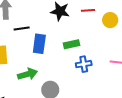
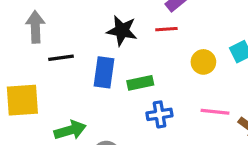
yellow circle: (110, 20) -> (203, 62), moved
blue rectangle: (39, 44) -> (104, 72), moved

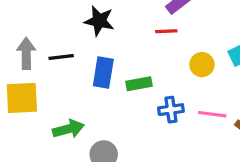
gray arrow: (35, 27) -> (26, 54), moved
black star: (122, 31) -> (99, 21), moved
blue cross: (159, 114) -> (171, 110), moved

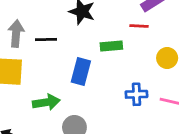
blue rectangle: (103, 73) -> (81, 71), moved
green rectangle: (139, 84) -> (111, 46), moved

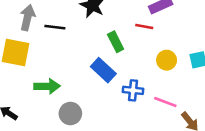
green rectangle: (111, 46) -> (116, 42), turned 60
blue rectangle: (81, 71) -> (103, 70), moved, turned -70

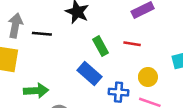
red line: (144, 27) -> (132, 44), moved
yellow circle: (167, 60) -> (148, 77), moved

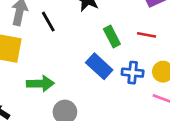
black line: (42, 34) -> (48, 22), turned 54
blue cross: (119, 92) -> (133, 73), moved

